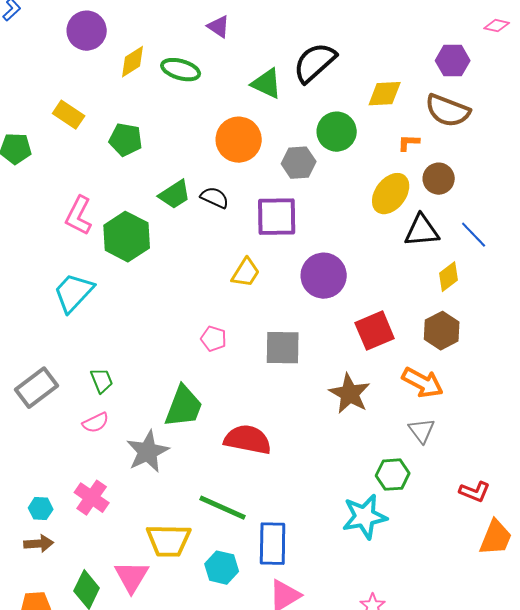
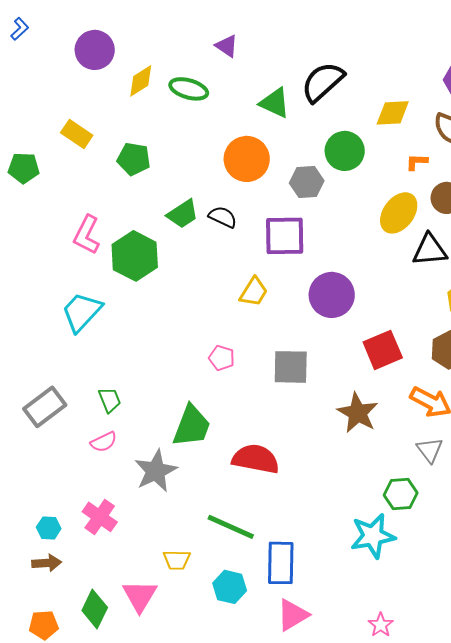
yellow trapezoid: (169, 541) -> (177, 560), size x0.6

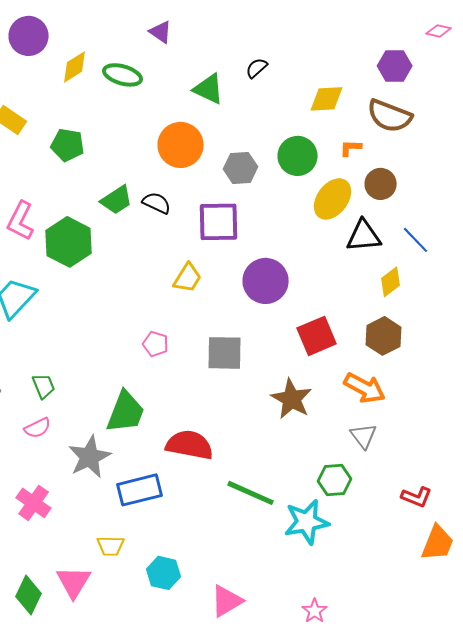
black semicircle: (323, 82) -> (257, 68), size x0.5
green circle: (345, 151) -> (298, 156), moved
green line: (231, 527) -> (251, 493), moved
blue rectangle: (281, 563) -> (140, 490), moved, turned 75

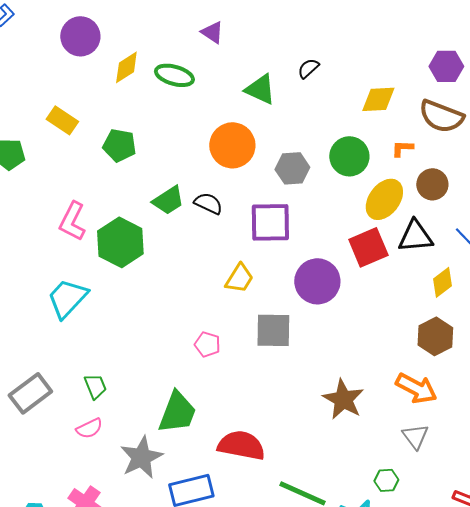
red square: (317, 336) -> (368, 247), moved
gray square: (225, 353) -> (273, 330), moved
green hexagon: (335, 480) -> (386, 480), size x0.7

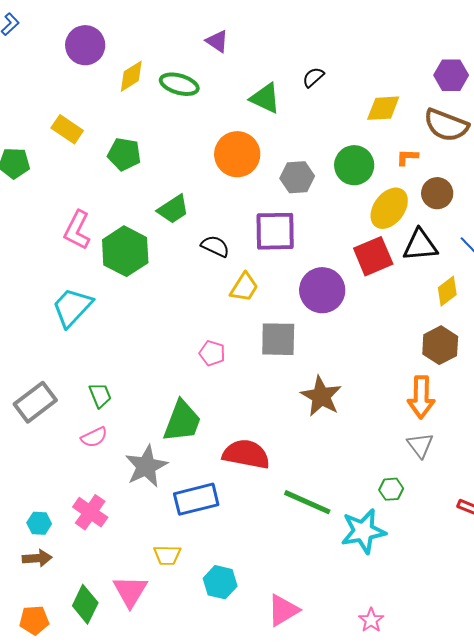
black semicircle: (208, 203) -> (215, 246), moved
orange arrow: (416, 388) -> (421, 397), turned 63
brown star: (343, 399) -> (321, 396), moved

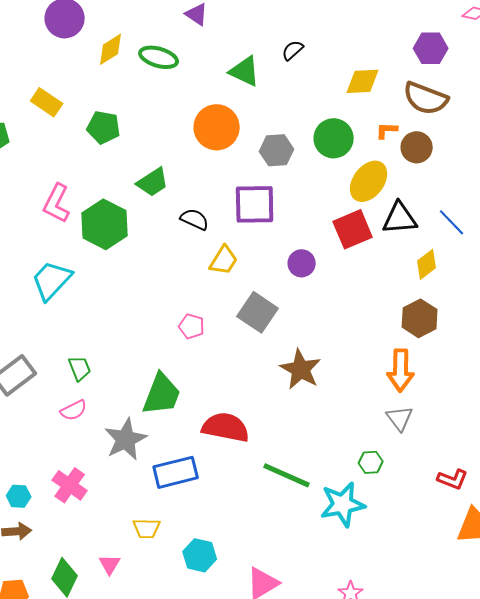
brown circle: (437, 193) -> (417, 147), moved
purple circle: (322, 290) -> (302, 263), size x0.6
gray square: (278, 339) -> (258, 312), turned 33
pink triangle: (130, 591) -> (110, 564), size x0.6

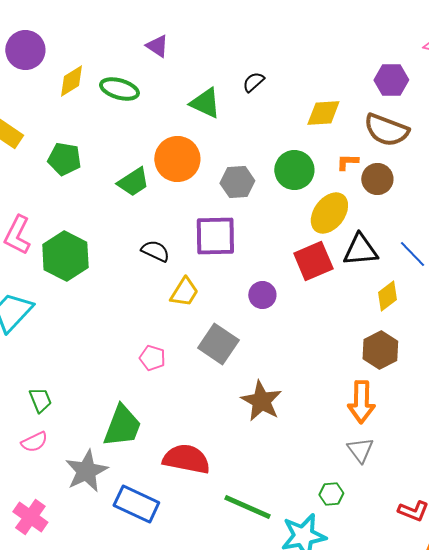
green trapezoid: (153, 182) -> (133, 182), moved
blue rectangle: (176, 472) -> (136, 504), turned 39

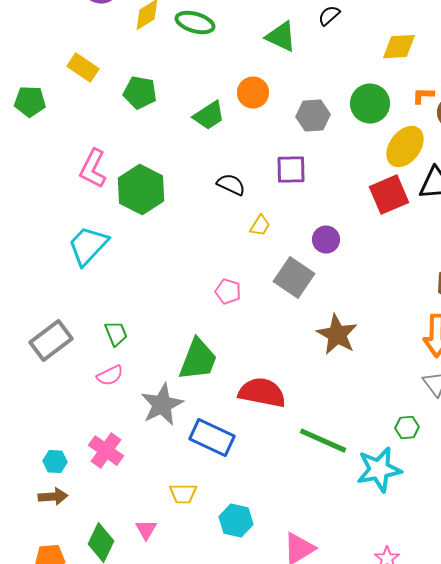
orange circle: (177, 159) -> (253, 93), size x0.7
purple square: (215, 236) -> (291, 170), size x0.7
yellow trapezoid: (184, 292) -> (260, 226), size x0.7
purple circle: (262, 295) -> (326, 240), moved

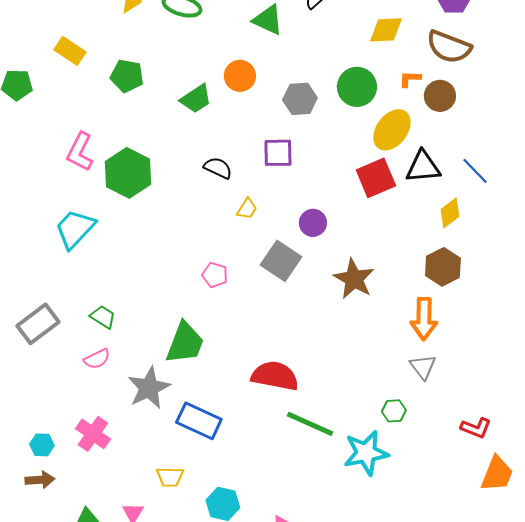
green trapezoid: (116, 334) -> (103, 317), turned -36
brown star: (337, 335) -> (354, 279), moved
red semicircle: (262, 393) -> (275, 376), moved

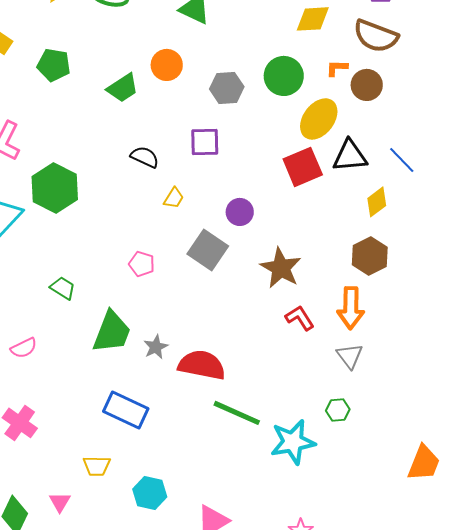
green hexagon: (128, 173) -> (55, 188), moved
green trapezoid: (103, 317) -> (63, 288), moved
gray star: (149, 388) -> (156, 347), moved, size x0.6
green hexagon: (394, 411) -> (338, 410), moved
red L-shape: (476, 428) -> (300, 318), moved, turned -144

